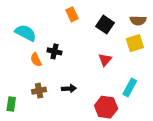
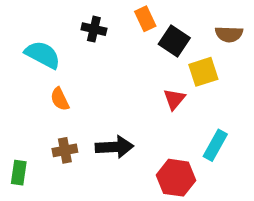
orange rectangle: (72, 14) -> (145, 19), moved
yellow square: (135, 43) -> (203, 72), moved
black cross: (54, 51) -> (94, 29), moved
black arrow: (69, 89) -> (114, 147), size x1.5

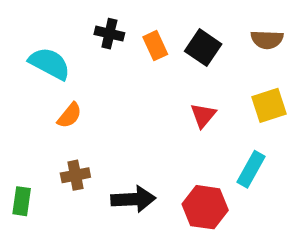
orange rectangle: (145, 19) -> (155, 46), moved
yellow square: (203, 72) -> (269, 105), moved
orange semicircle: (60, 99) -> (70, 115), turned -115
black arrow: (114, 147) -> (133, 199), moved

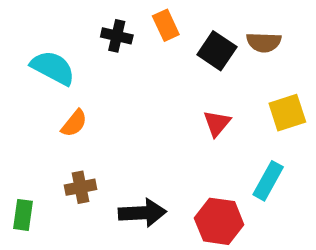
brown semicircle: (267, 40) -> (264, 42), moved
orange rectangle: (155, 46) -> (166, 25), moved

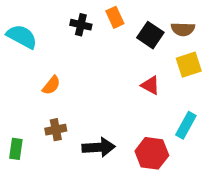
cyan semicircle: (53, 68) -> (22, 37), moved
yellow square: (287, 113) -> (189, 65), moved
red triangle: (217, 123) -> (150, 85), turned -42

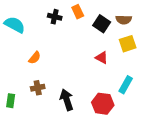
black arrow: (99, 147) -> (67, 100), turned -105

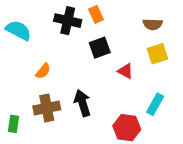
black cross: (55, 17) -> (68, 21), size x1.5
black square: (102, 24) -> (100, 48), moved, turned 36
brown cross: (38, 88) -> (47, 108), size x1.5
black arrow: (67, 100) -> (82, 103), moved

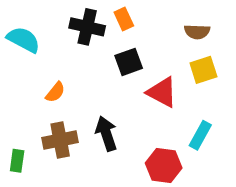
red triangle: (126, 71) -> (162, 92), size x1.5

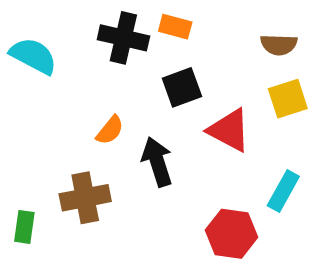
orange rectangle: (124, 19) -> (175, 27), turned -50
orange semicircle: (55, 92) -> (110, 130), moved
black arrow: (106, 134) -> (157, 162), moved

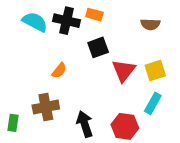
cyan semicircle: (33, 56) -> (35, 22), moved
yellow square: (288, 99) -> (155, 71), moved
red triangle: (229, 130) -> (124, 71), turned 40
black arrow: (157, 162) -> (85, 124), moved

